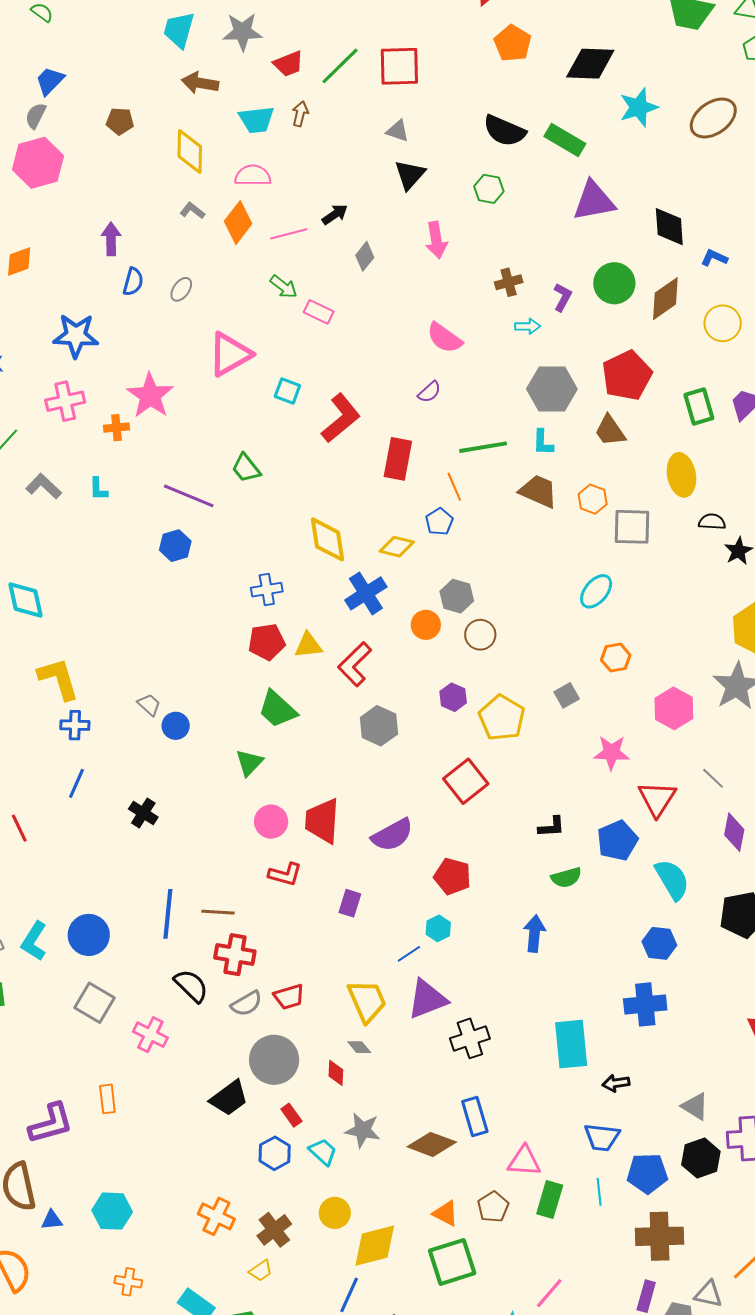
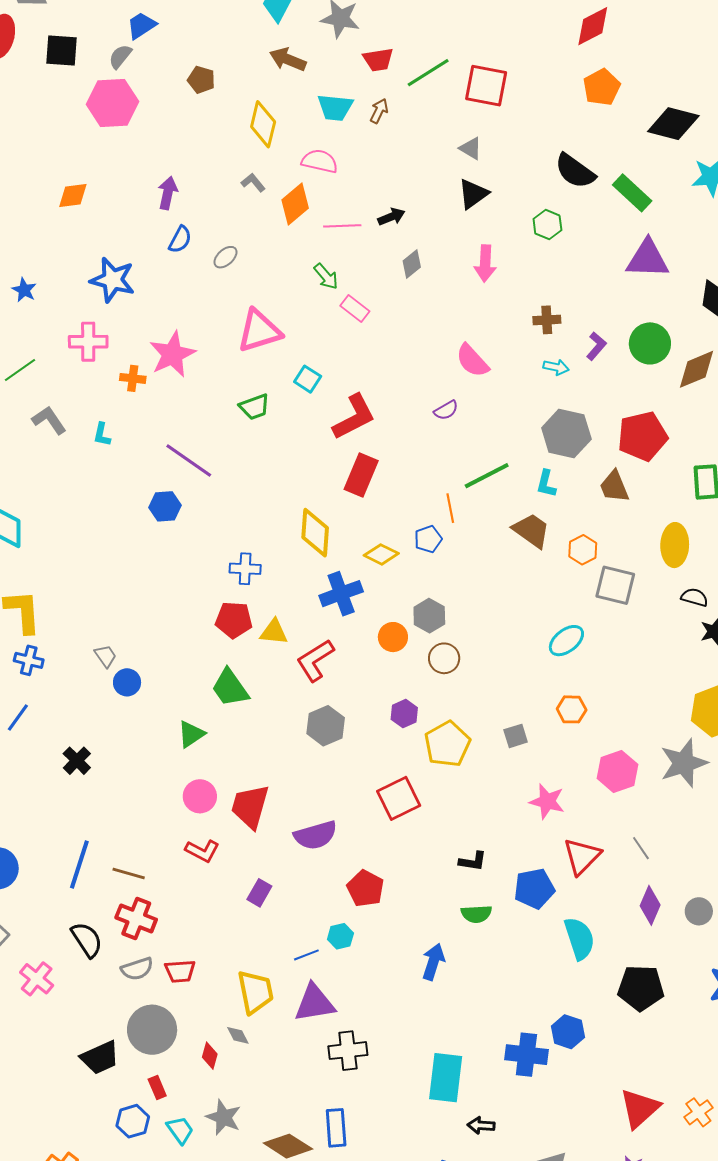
green line: (483, 447) -> (487, 476), turned -30
red rectangle: (398, 459) -> (361, 475), moved
green trapezoid: (246, 468) -> (255, 407), moved, turned -84
blue hexagon: (659, 943) -> (568, 1032), moved

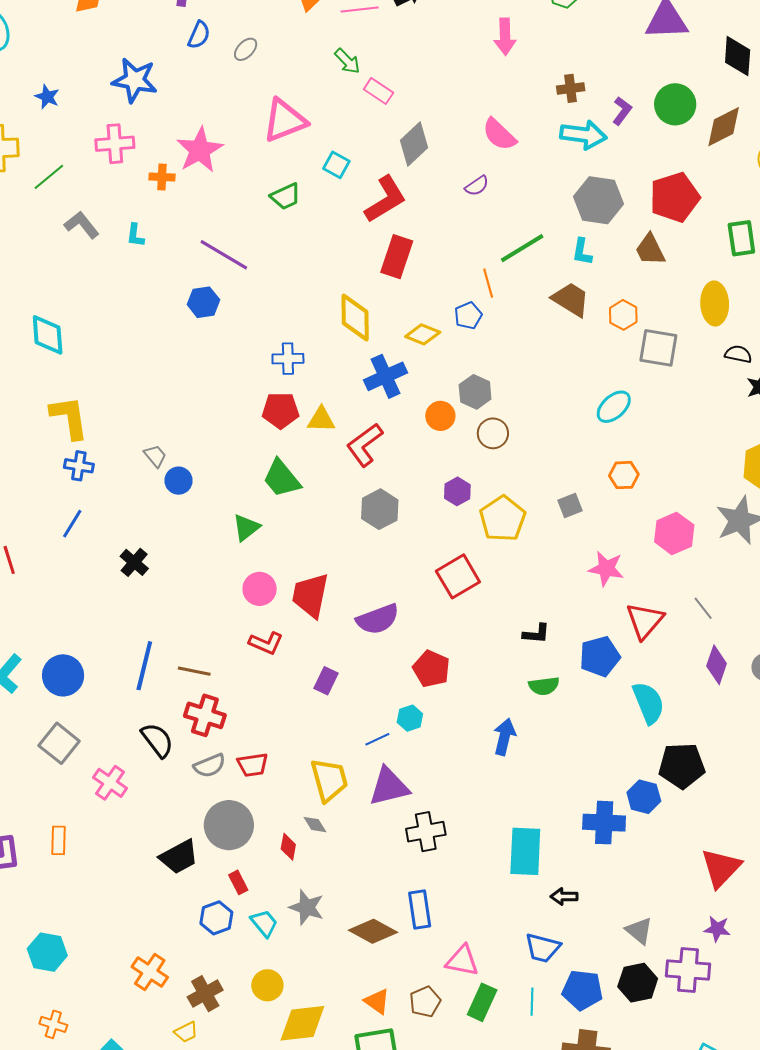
gray diamond: (412, 264) -> (414, 144), moved, size x1.5
cyan arrow: (556, 367) -> (583, 135), size x1.8
black pentagon: (641, 988) -> (682, 766), moved

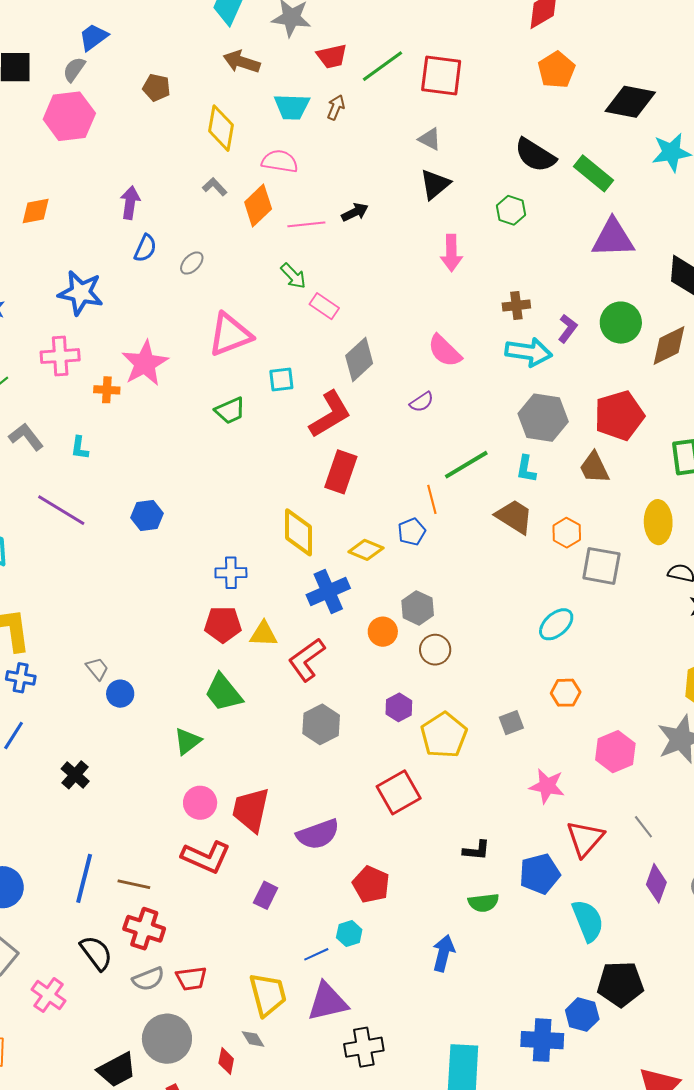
cyan square: (336, 165) -> (281, 380), turned -36
purple line: (224, 255) -> (61, 510), moved
red L-shape: (266, 643) -> (206, 857), size x1.4

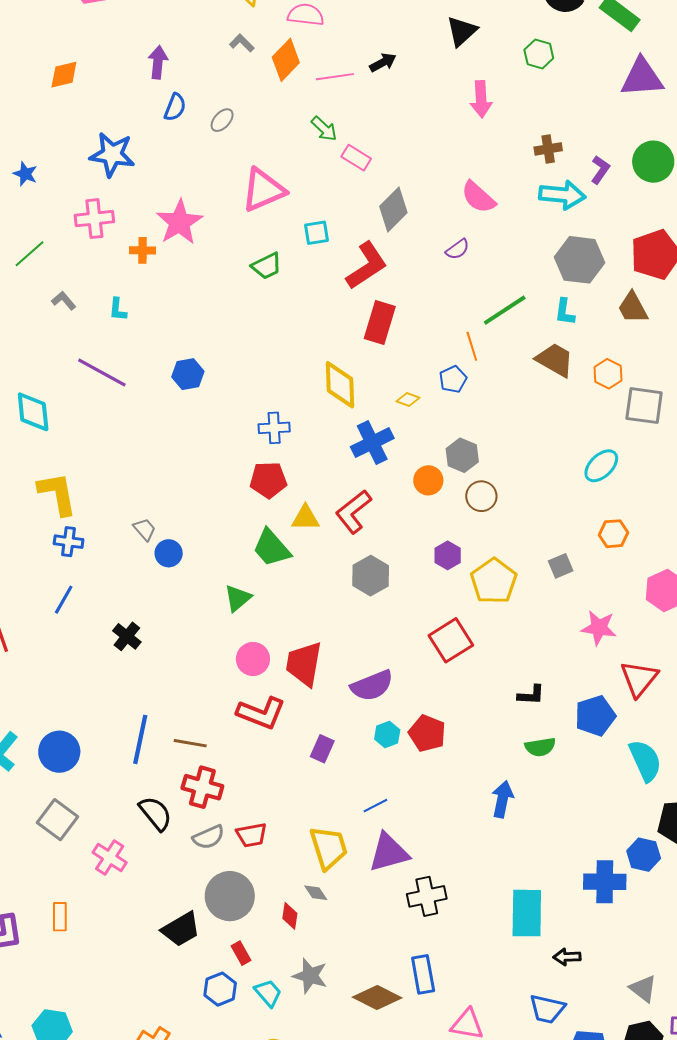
gray L-shape: (26, 437) -> (64, 301), size x0.7
yellow diamond: (366, 550) -> (408, 399), size x0.7
yellow triangle: (264, 634) -> (305, 518), moved
cyan hexagon: (349, 934) -> (387, 735), moved

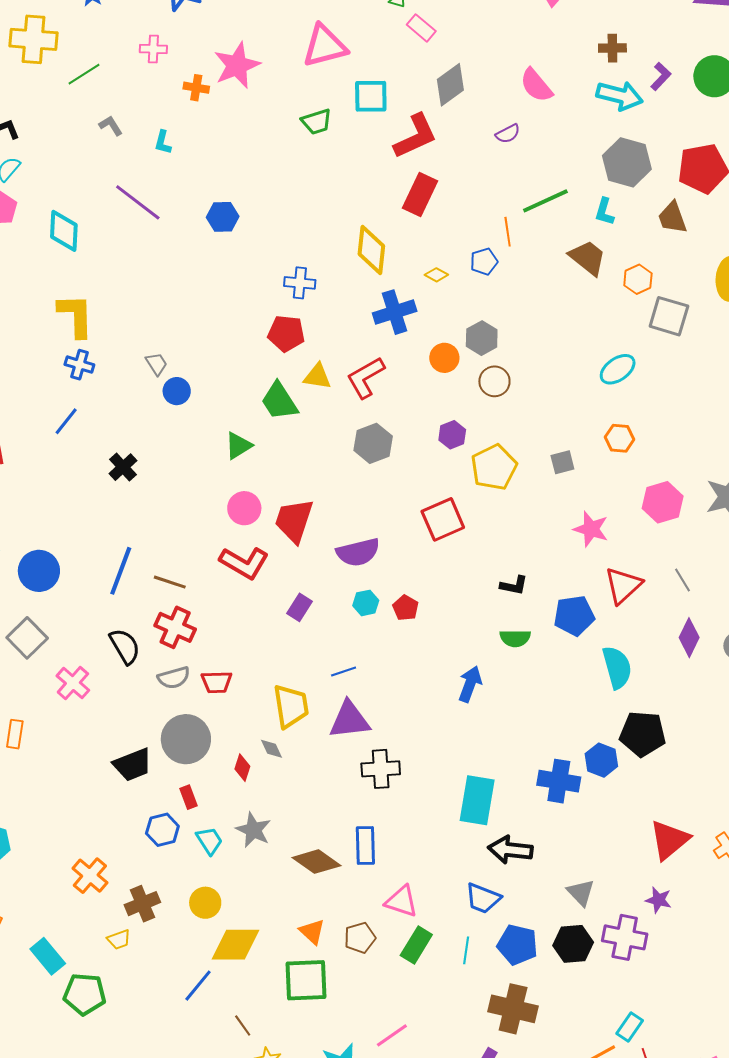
pink cross: (94, 219) -> (153, 49), size x0.7
cyan square: (316, 233) -> (371, 96), size x1.4
red pentagon: (427, 733) -> (405, 608), size x0.7
black arrow: (567, 957) -> (510, 850), size x1.6

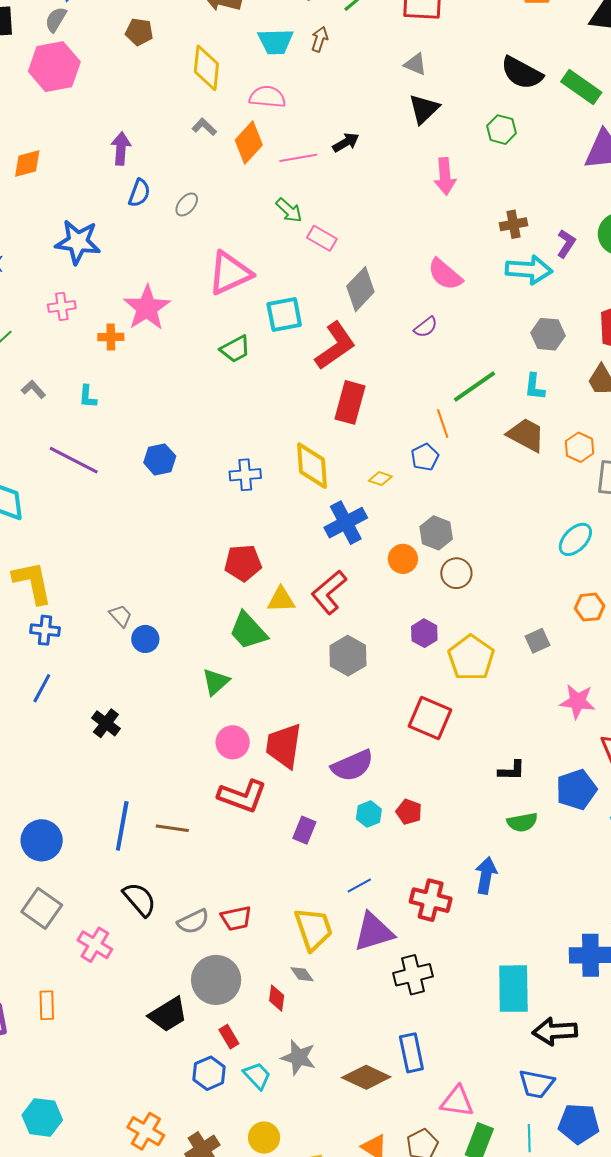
gray hexagon: (627, 162) -> (548, 334), size x0.7
blue cross: (300, 283) -> (245, 475), moved
red square: (443, 519) -> (430, 718), turned -33
red cross: (175, 627) -> (431, 900), moved

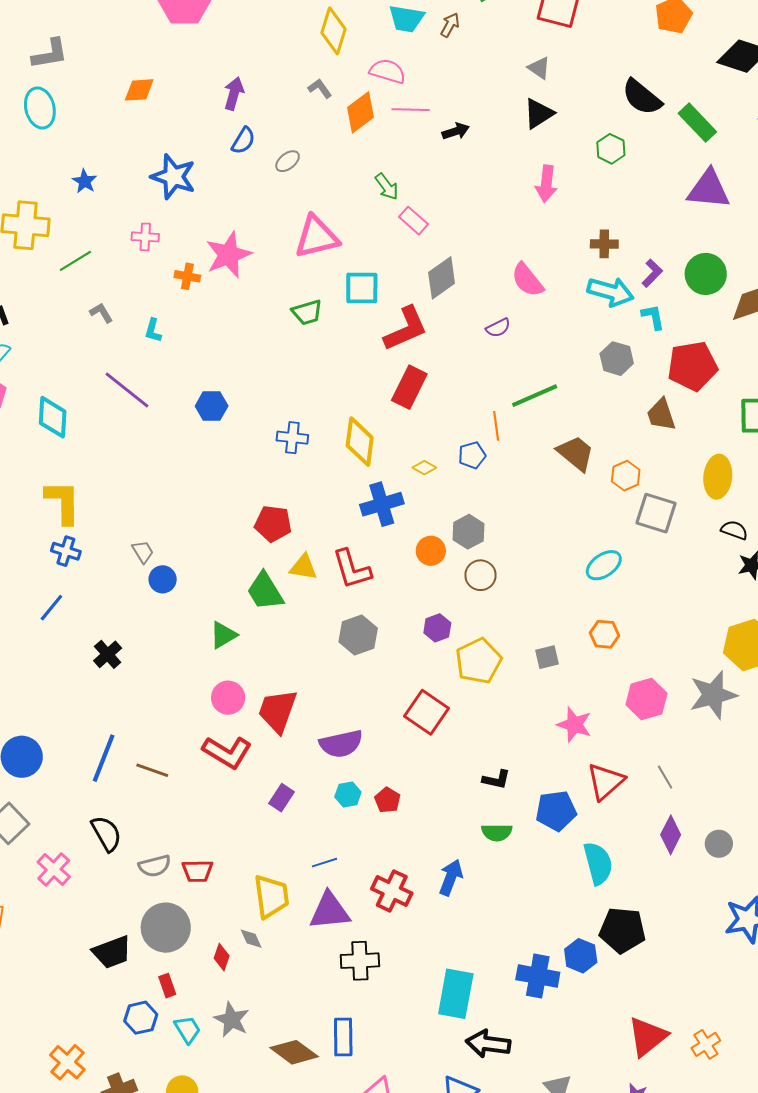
pink line: (298, 158) -> (411, 110), moved
cyan L-shape: (535, 387) -> (653, 317), moved, turned 152
red L-shape: (329, 592) -> (352, 569), turned -78

